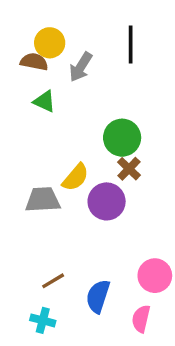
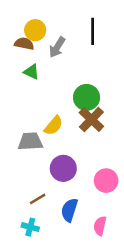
brown cross: (129, 169) -> (91, 119), size x1.5
purple circle: (107, 201) -> (63, 168), moved
pink circle: (155, 276) -> (106, 181), moved

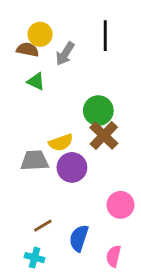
yellow semicircle: (54, 126) -> (61, 142), turned 30
purple circle: (63, 168) -> (72, 167), moved

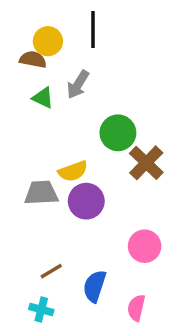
black line: (105, 36) -> (93, 29), moved
gray arrow: (65, 54) -> (78, 84), moved
brown cross: (104, 136) -> (146, 163), moved

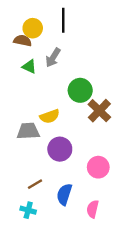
purple circle: (86, 201) -> (60, 149), moved

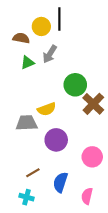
yellow circle: (33, 28) -> (41, 26), moved
green triangle: (29, 67) -> (28, 63), turned -48

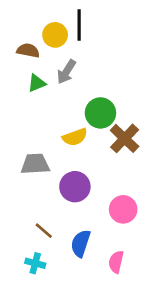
yellow semicircle: (47, 109) -> (75, 137), moved
brown line: (33, 173) -> (44, 231), turned 72

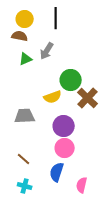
yellow circle: (55, 35) -> (25, 19), moved
purple circle: (75, 187) -> (64, 126), moved
pink circle: (123, 209) -> (65, 148), moved
brown line: (44, 231) -> (24, 159), moved

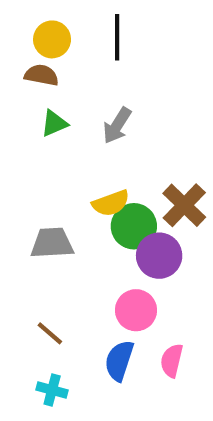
gray arrow: (47, 51) -> (117, 125), moved
green circle: (71, 80) -> (134, 226), moved
purple circle: (64, 126) -> (159, 256), moved
pink semicircle: (82, 185) -> (172, 361), moved

